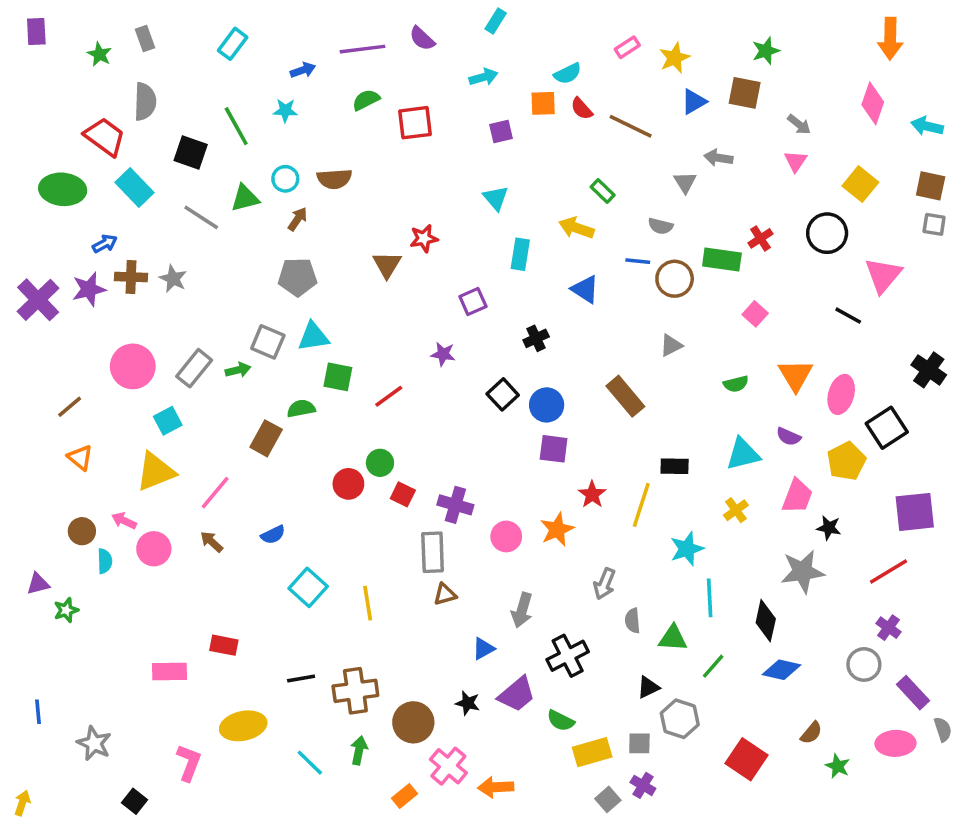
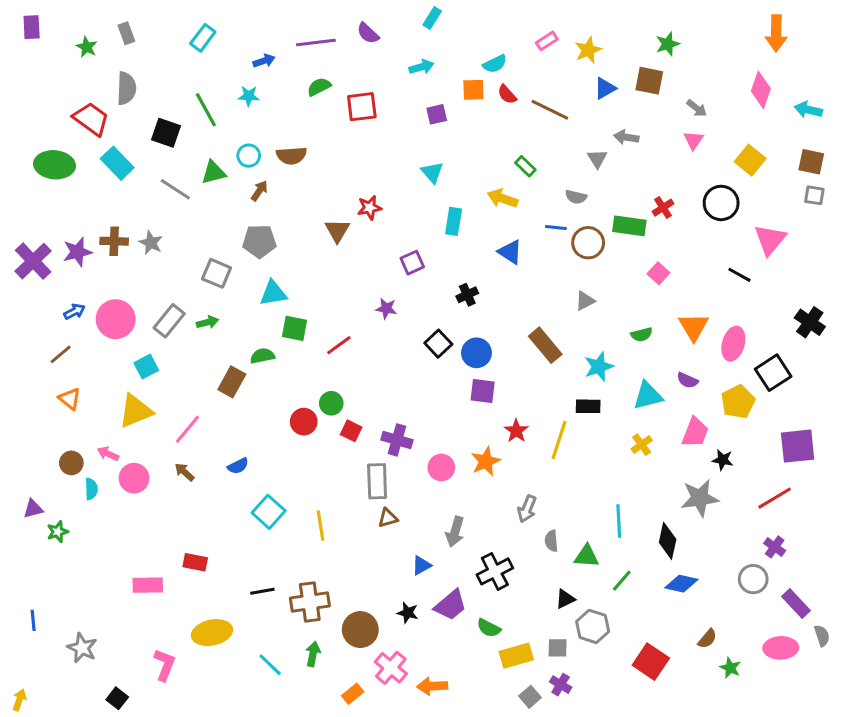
blue arrow: (105, 244) -> (74, 312), moved
gray square: (268, 342) -> (217, 273), moved
cyan star: (687, 549) -> (599, 367), moved

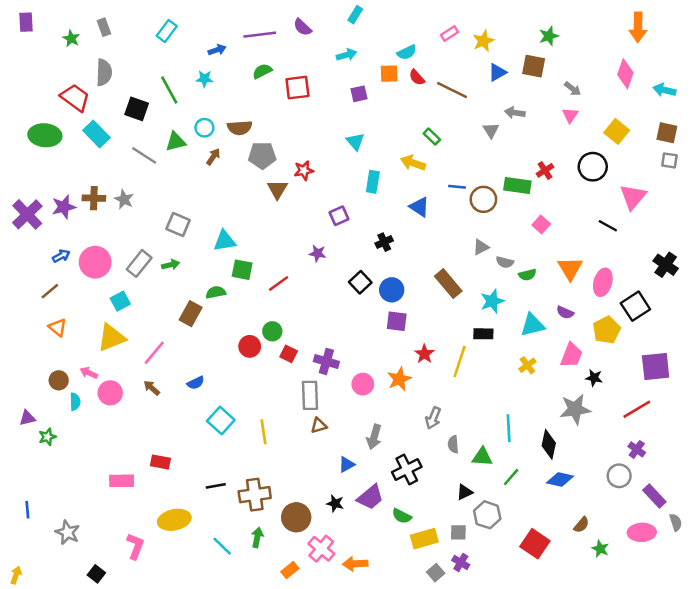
gray semicircle: (576, 197) -> (505, 262), moved
gray pentagon: (259, 241) -> (262, 155), moved

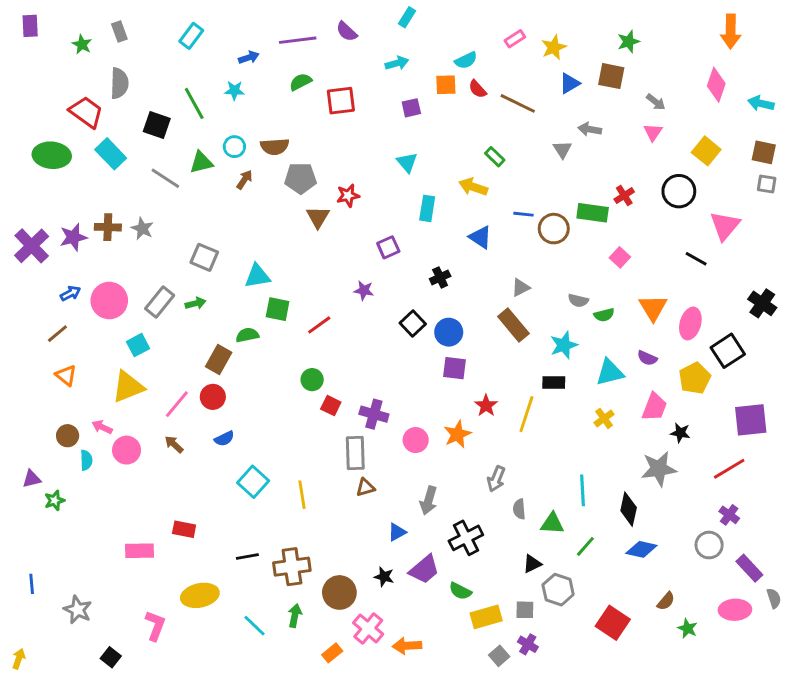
gray triangle: (481, 247) -> (521, 288), moved
red circle: (250, 346) -> (213, 397), moved

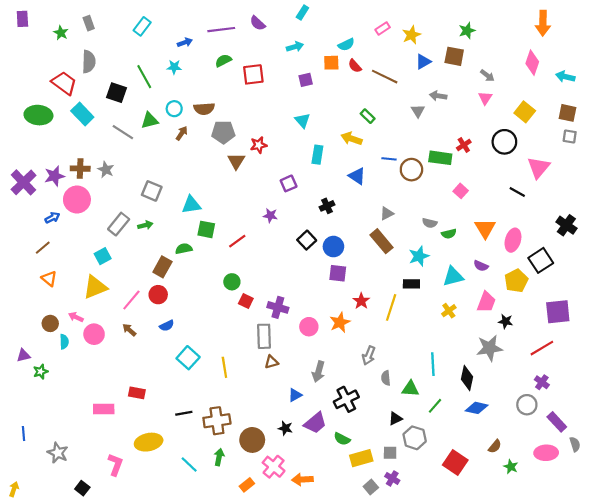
pink circle: (109, 301) -> (77, 200), moved

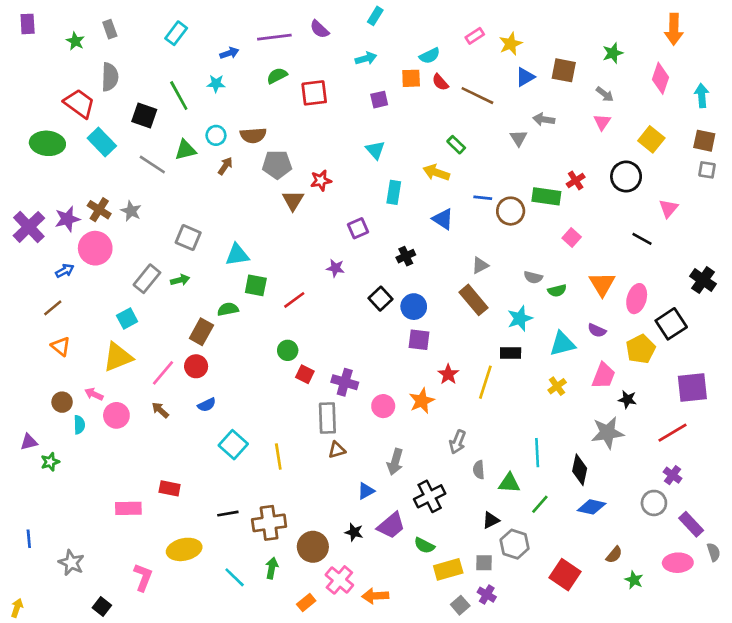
green star: (467, 31) -> (613, 53), moved
cyan arrow: (565, 77) -> (702, 96), turned 72
pink triangle: (539, 167) -> (669, 208), size x0.7
brown cross: (80, 169) -> (99, 210), turned 30

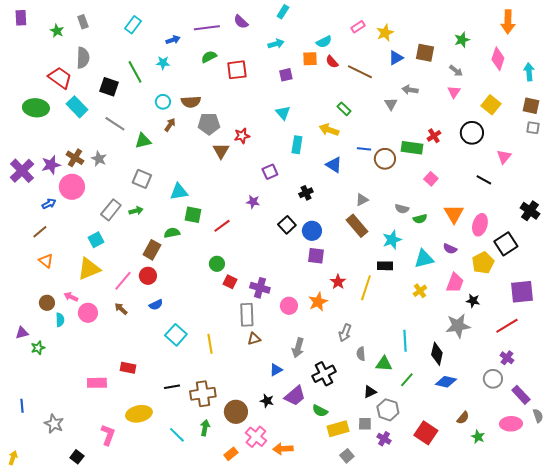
green triangle: (185, 150) -> (143, 141), moved
purple cross: (487, 595) -> (384, 439), moved

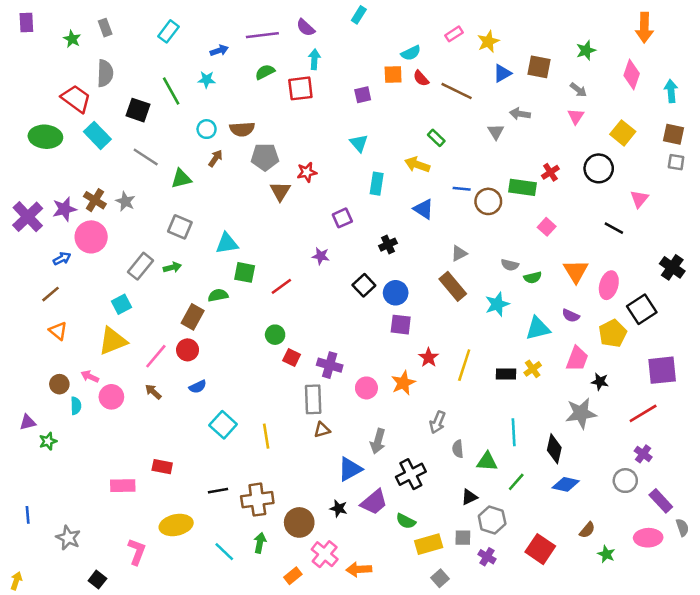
cyan arrow: (276, 44) -> (314, 59), moved, turned -70
black rectangle: (385, 266) -> (506, 374), moved
blue triangle: (276, 370) -> (350, 469), size x1.5

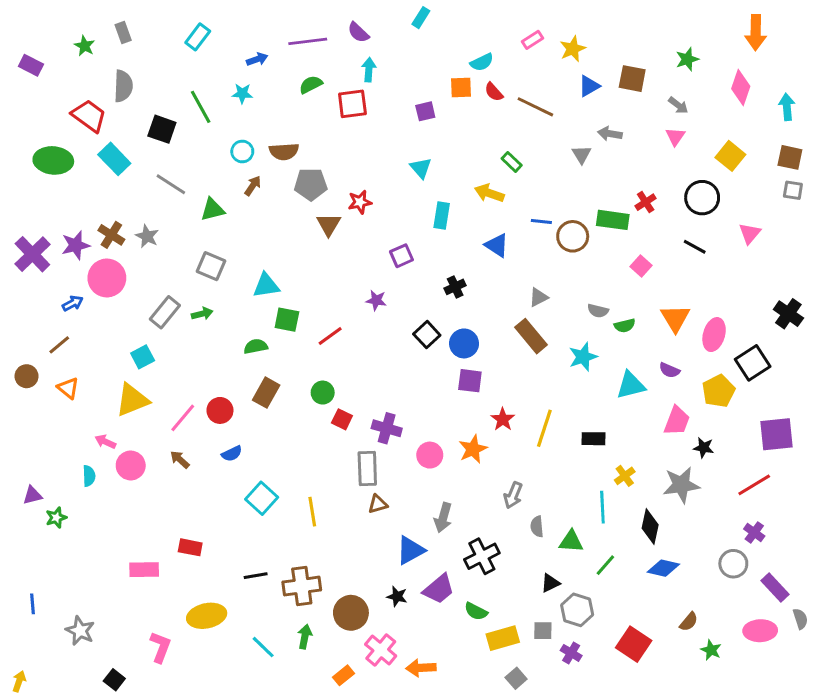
purple rectangle: (26, 23) -> (31, 65), moved, turned -60
black line: (614, 228) -> (695, 247), moved
brown rectangle: (193, 317) -> (266, 393), moved
yellow cross: (533, 369) -> (625, 476), moved
brown circle: (59, 384) -> (27, 376), moved

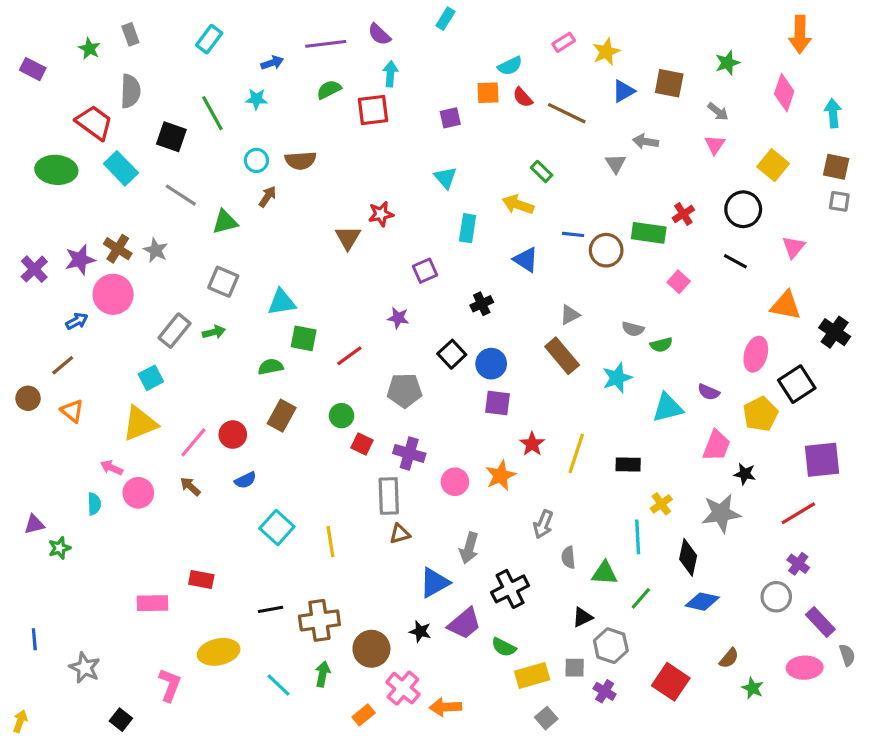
gray pentagon: (311, 184) -> (405, 390), moved
purple cross: (32, 254) -> (34, 269), size x0.7
orange triangle: (675, 318) -> (786, 305), moved, turned -48

